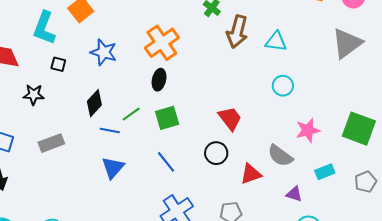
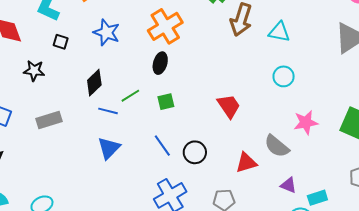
green square: (167, 118) -> (166, 102), size x0.7
black circle: (216, 153) -> (195, 152), moved
cyan rectangle: (325, 172) -> (317, 198), moved

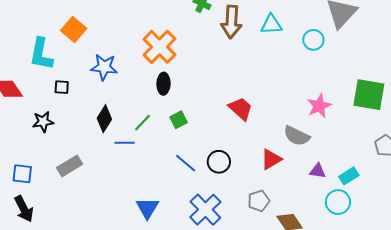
cyan circle: (284, 76) -> (313, 40), moved
blue triangle: (109, 148) -> (147, 208), moved

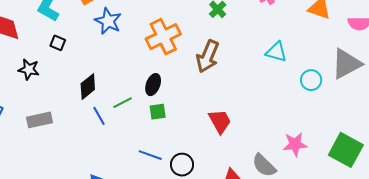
brown arrow: (231, 22) -> (208, 56), moved
blue star: (104, 67) -> (108, 21), moved
black ellipse: (164, 84) -> (153, 85), moved
blue line: (125, 143) -> (99, 116), turned 42
blue line: (186, 163) -> (150, 155), turned -40

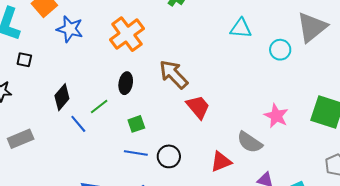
brown arrow: (208, 56) -> (174, 74), moved, turned 124
green square: (158, 112) -> (136, 124), moved
pink star: (295, 144) -> (276, 116), turned -30

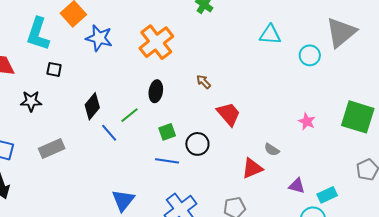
brown arrow: (174, 74) -> (204, 82), size x0.5
pink star: (276, 116) -> (307, 122), size x0.7
gray semicircle: (250, 142) -> (272, 150), moved, size x0.6
black circle: (169, 156) -> (197, 144), moved

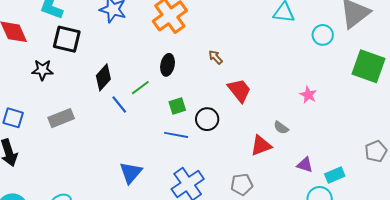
black square: (54, 69) -> (67, 39), size x1.8
green square: (358, 117) -> (369, 66), moved
pink star: (307, 122) -> (308, 95), moved

